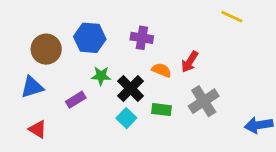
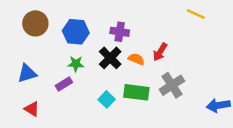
brown circle: (46, 49) -> (35, 23), moved
green star: (101, 76) -> (76, 64), moved
black cross: (131, 88) -> (110, 58), moved
green rectangle: (162, 110) -> (136, 92), size x1.5

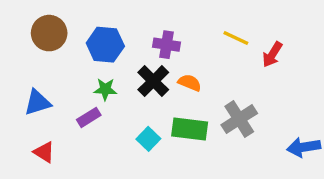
yellow line: (196, 14) -> (236, 38), moved
red arrow: (160, 52) -> (272, 55), moved

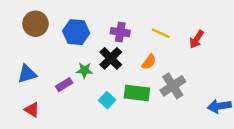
yellow line: (236, 38) -> (161, 33), moved
orange semicircle: (190, 83) -> (149, 62), moved, turned 105
green star: (105, 89) -> (84, 70), moved

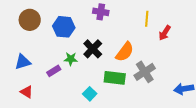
purple cross: (120, 32) -> (101, 12), moved
yellow line: (161, 33) -> (147, 19), moved, turned 70
orange semicircle: (149, 62) -> (125, 52), size x1.5
cyan square: (107, 100) -> (90, 94), moved

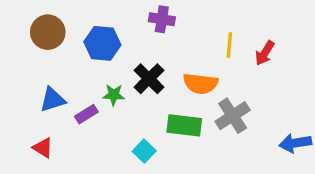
yellow line: (147, 19) -> (229, 45), moved
orange semicircle: (125, 52) -> (200, 84), turned 60
blue triangle: (23, 62) -> (53, 100), moved

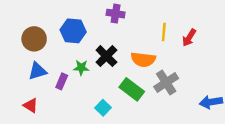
brown circle: (48, 32) -> (34, 39), moved
purple rectangle: (86, 114) -> (62, 81), turned -35
green rectangle: (184, 125) -> (132, 89), turned 30

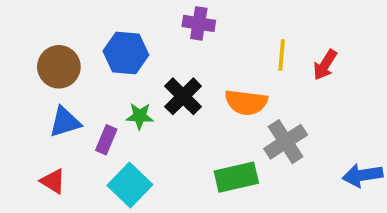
green rectangle: (132, 89) -> (236, 177), moved, turned -50
cyan square: (103, 108) -> (130, 185), moved, size x1.5

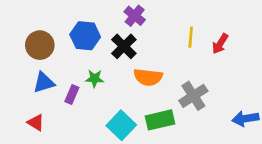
purple cross: (199, 23) -> (135, 16), turned 30
black cross: (183, 96) -> (124, 46), moved
orange semicircle: (246, 102) -> (148, 77), moved
cyan square: (130, 185) -> (121, 125), moved

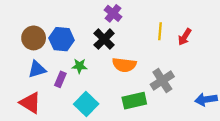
blue hexagon: (85, 36) -> (62, 39), moved
red triangle: (36, 123) -> (30, 103), size x1.5
cyan square: (121, 125) -> (86, 104), moved

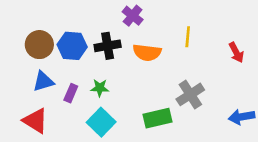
red arrow: (185, 37) -> (236, 52), moved, turned -60
black cross: (104, 39) -> (108, 46), moved, turned 35
orange semicircle: (124, 65) -> (147, 52), moved
green star: (79, 66) -> (100, 88), moved

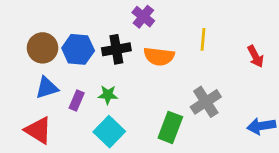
green rectangle: (158, 118) -> (170, 127), turned -56

